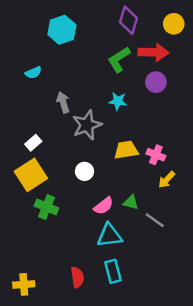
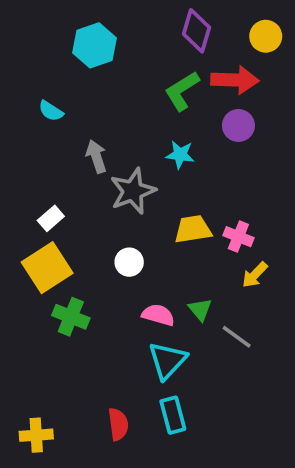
cyan semicircle: (33, 73) -> (51, 111), turned 56
green triangle: (131, 202) -> (200, 309), turned 35
pink semicircle: (104, 206) -> (158, 315), turned -126
cyan triangle: (109, 236) -> (167, 360), turned -40

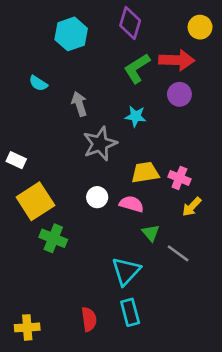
purple diamond: (197, 31) -> (130, 23), moved
gray arrow: (96, 156) -> (79, 104), moved
white rectangle: (51, 218) -> (16, 160), moved, turned 66
pink semicircle: (158, 315) -> (131, 204), moved

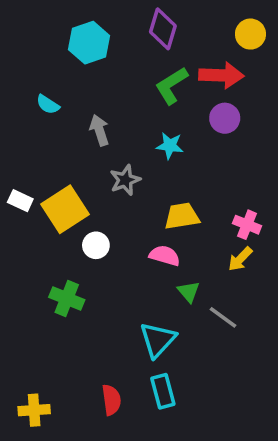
gray star: (100, 144) -> (125, 180), size x0.7
pink cross: (179, 178) -> (247, 225), moved
white circle: (97, 197) -> (96, 245), moved
yellow square: (35, 201) -> (65, 209), moved

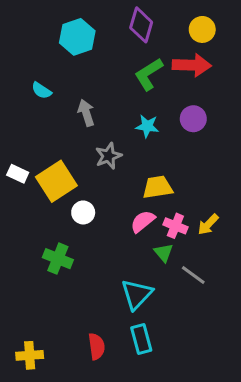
yellow circle: (250, 34) -> (202, 29), moved
purple circle: (225, 118) -> (193, 119), moved
pink cross: (247, 225) -> (175, 226), moved
pink semicircle: (165, 256) -> (143, 221), turned -55

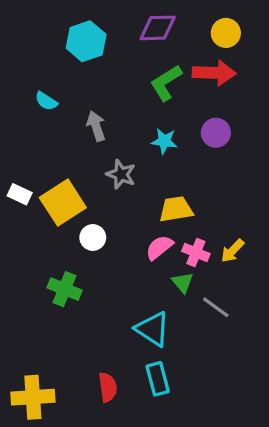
purple diamond: (141, 25) -> (158, 28), turned 72
gray star: (108, 156) -> (121, 174), turned -30
cyan triangle: (137, 294) -> (153, 329), turned -40
yellow cross: (30, 355) -> (33, 397), size x1.4

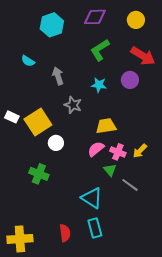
red arrow: (214, 73) -> (143, 56), moved, turned 30

